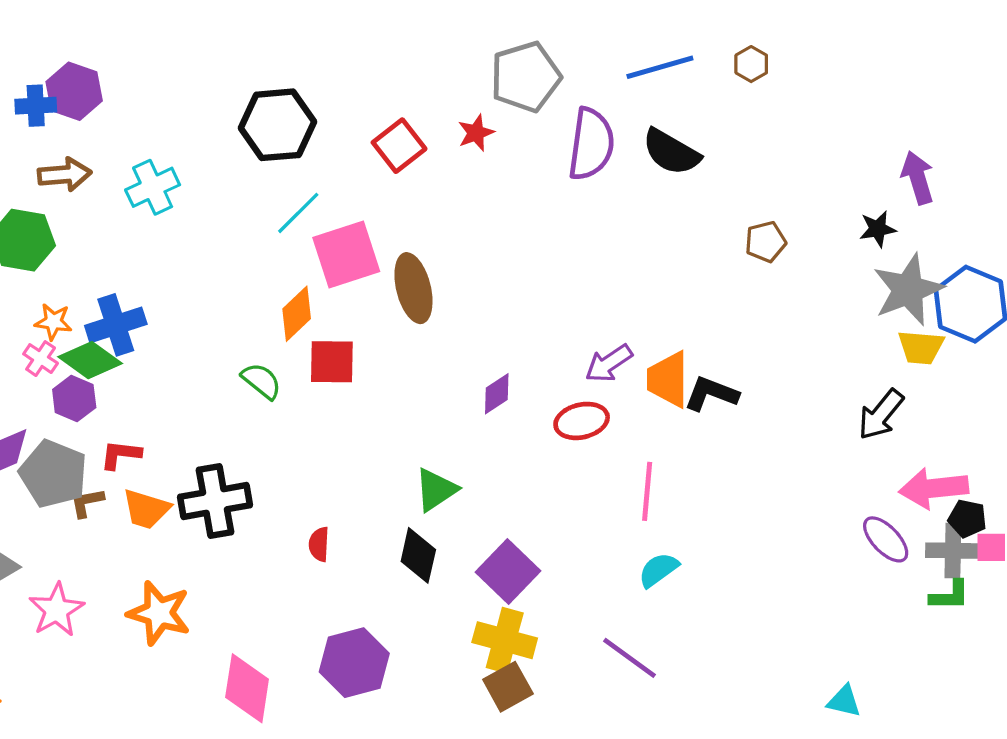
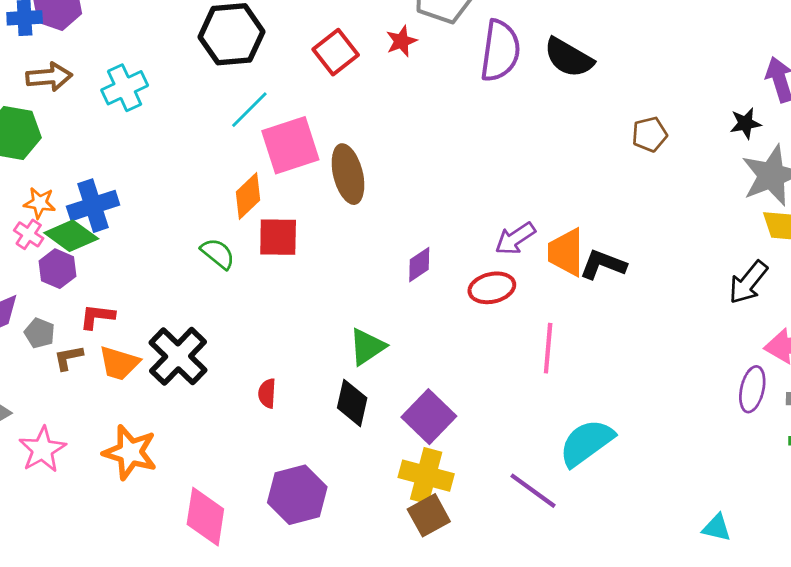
gray pentagon: (53, 474) -> (40, 333), size x0.5
black cross: (215, 501) -> (178, 356), turned -36
purple ellipse: (886, 539) -> (752, 389), turned 57
cyan semicircle: (658, 570) -> (586, 443), moved, size x1.6

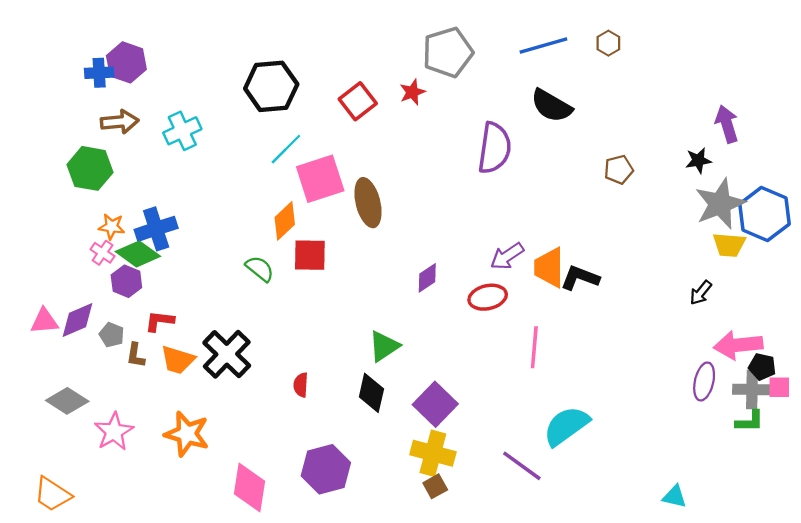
purple semicircle: (500, 51) -> (494, 148), moved
black arrow: (748, 282) -> (701, 293), size x0.7
brown L-shape: (68, 358) -> (136, 355), turned -70
brown square: (429, 515) -> (435, 486), size x0.7

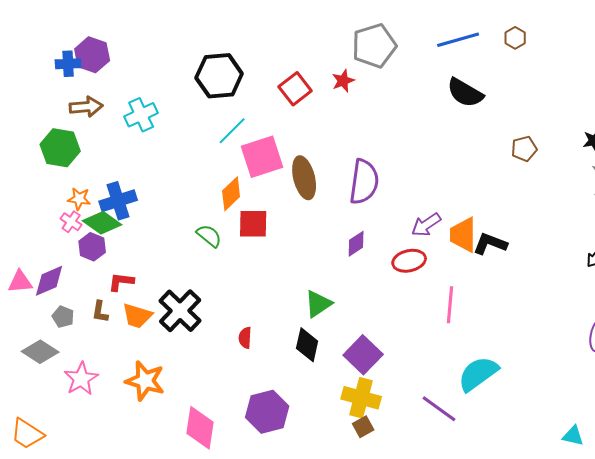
purple semicircle: (494, 148) -> (364, 182), moved
gray pentagon: (112, 335) -> (63, 317), moved

